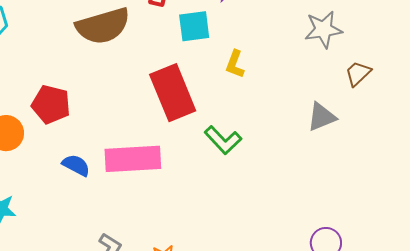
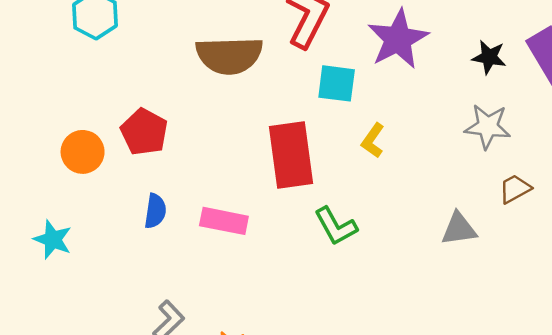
pink rectangle: (133, 159) -> (224, 221), size x0.7
blue semicircle: (76, 165) -> (155, 211), turned 56

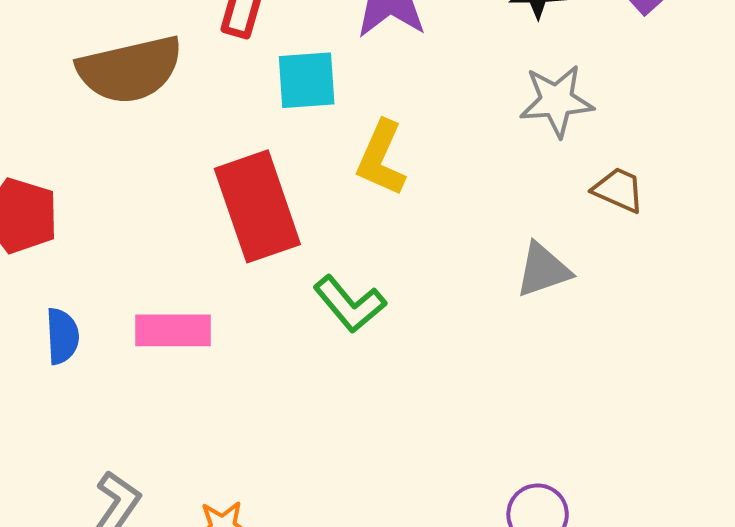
yellow L-shape: (373, 140) -> (381, 158), size x1.4
brown trapezoid: (515, 189) -> (619, 190), turned 64

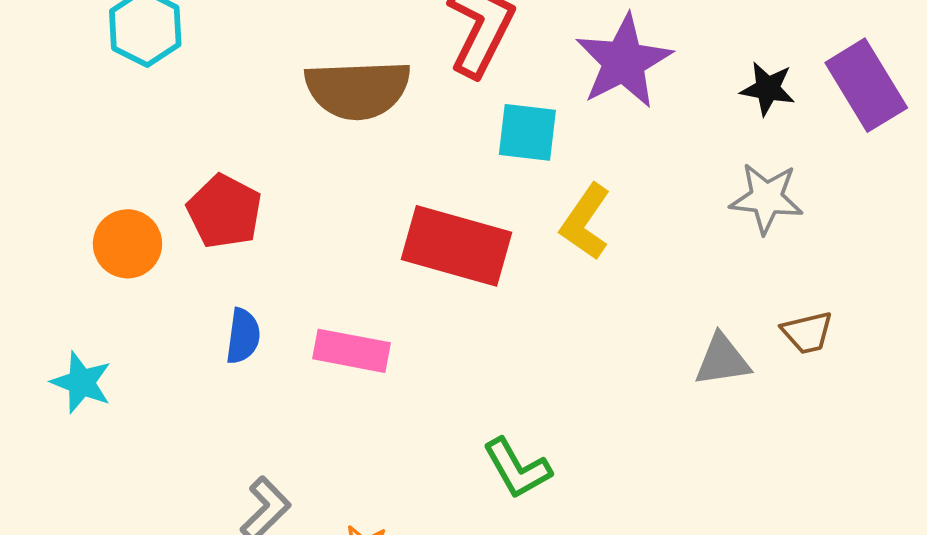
brown trapezoid: (619, 190) -> (807, 332), moved, turned 132
red rectangle: (257, 206) -> (456, 246), turned -66
green L-shape: (350, 304) -> (517, 468), moved

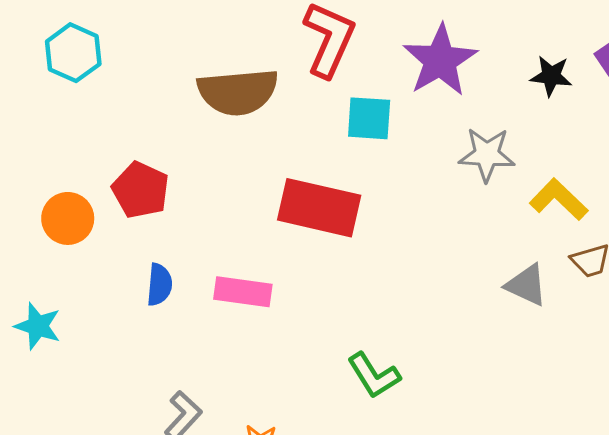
gray star: (766, 198) -> (487, 155), moved
yellow L-shape: (585, 222) -> (559, 199), moved, turned 102
gray triangle: (722, 360) -> (527, 285), turned 36

